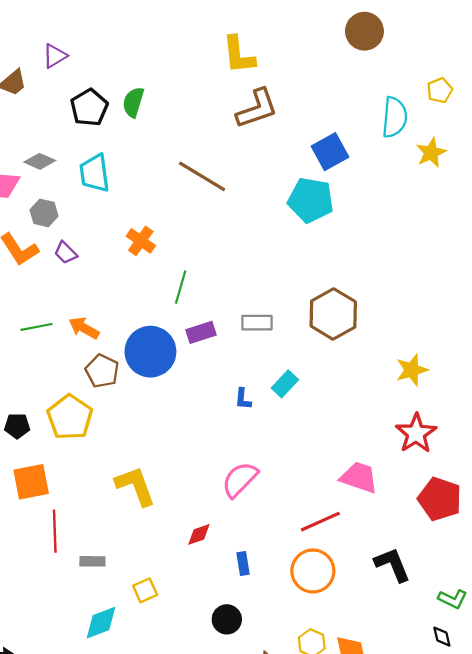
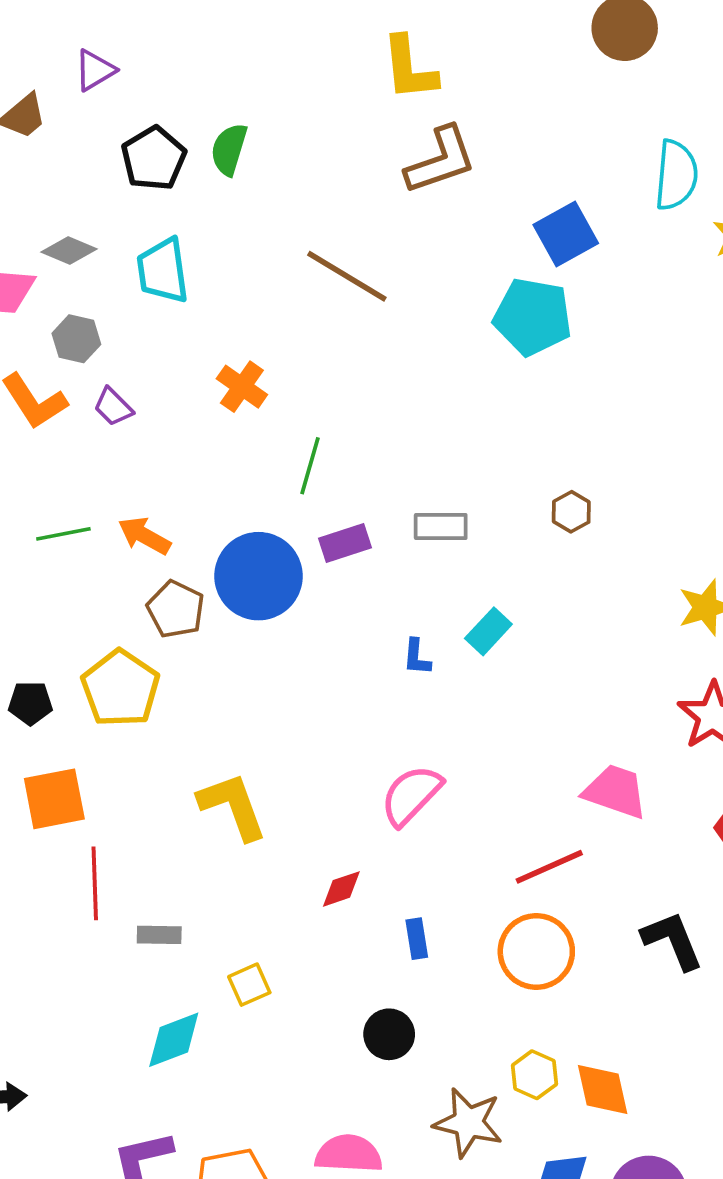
brown hexagon: (333, 314) -> (571, 512), size x0.5

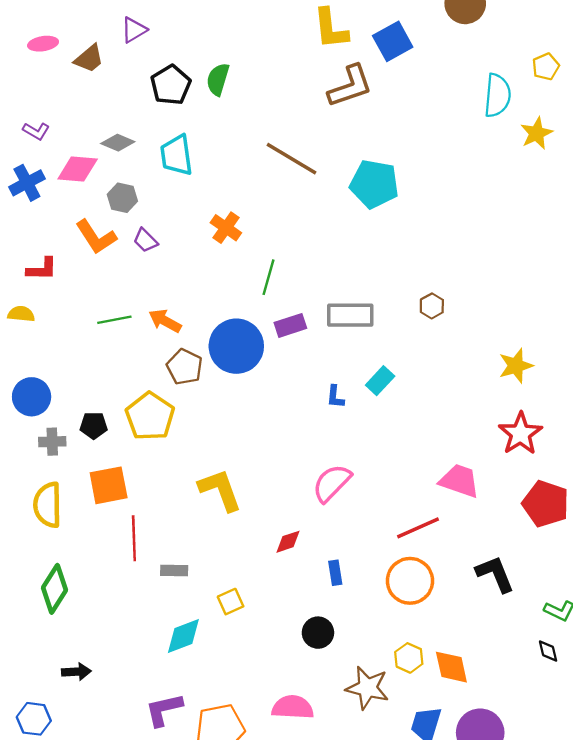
blue square: (566, 234) -> (393, 41), moved
cyan pentagon: (533, 317) -> (374, 184), moved
gray rectangle: (441, 526) -> (350, 315), size x1.4

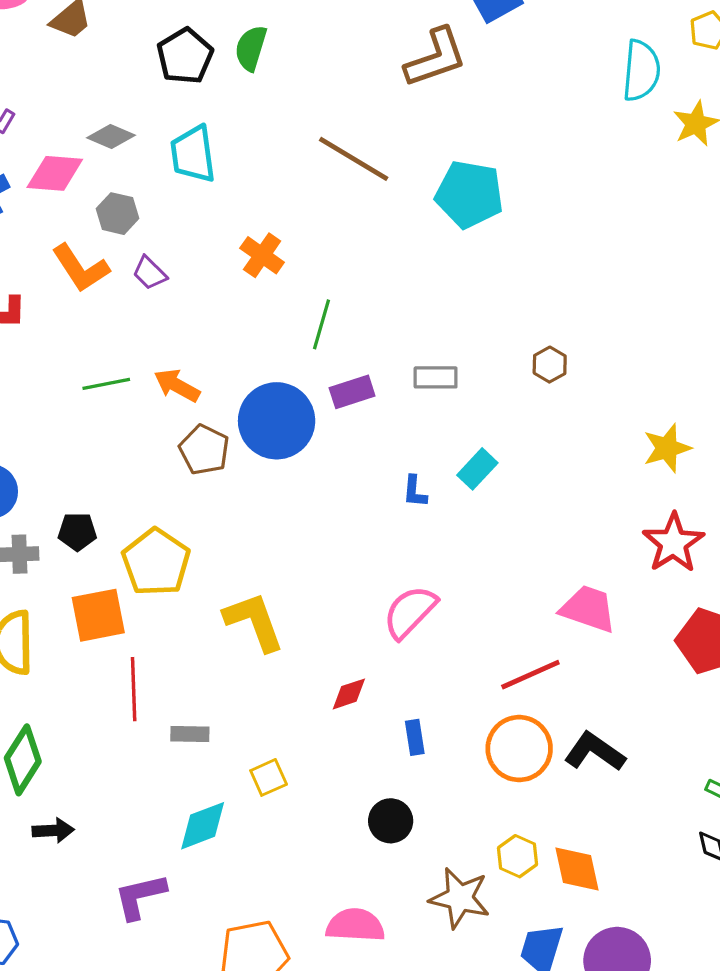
gray rectangle: (350, 315) -> (436, 377), size x0.7
yellow pentagon: (150, 416) -> (156, 562), moved
black L-shape: (495, 574) -> (595, 752), moved, turned -33
black arrow: (76, 672) -> (53, 830), moved
purple L-shape: (164, 710) -> (140, 896), moved

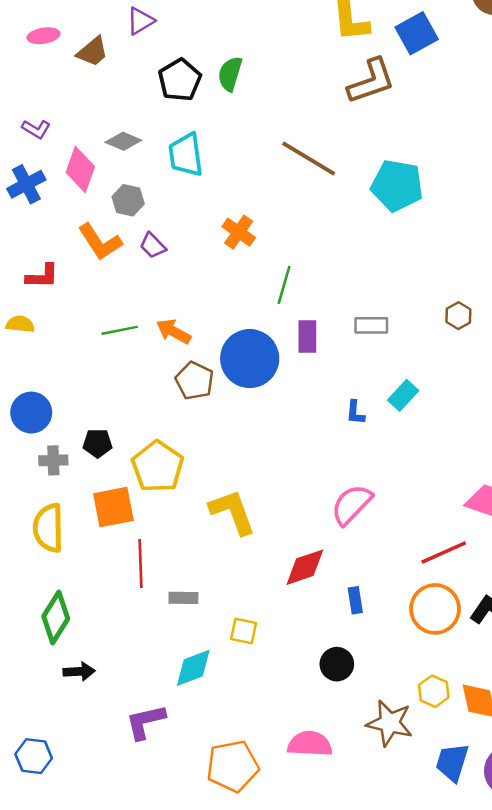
pink diamond: (55, 173) -> (80, 169), turned -75
purple rectangle: (352, 392) -> (307, 336), turned -72
red diamond: (349, 694) -> (305, 567), size x1.5
yellow square: (269, 777) -> (244, 631), turned 36

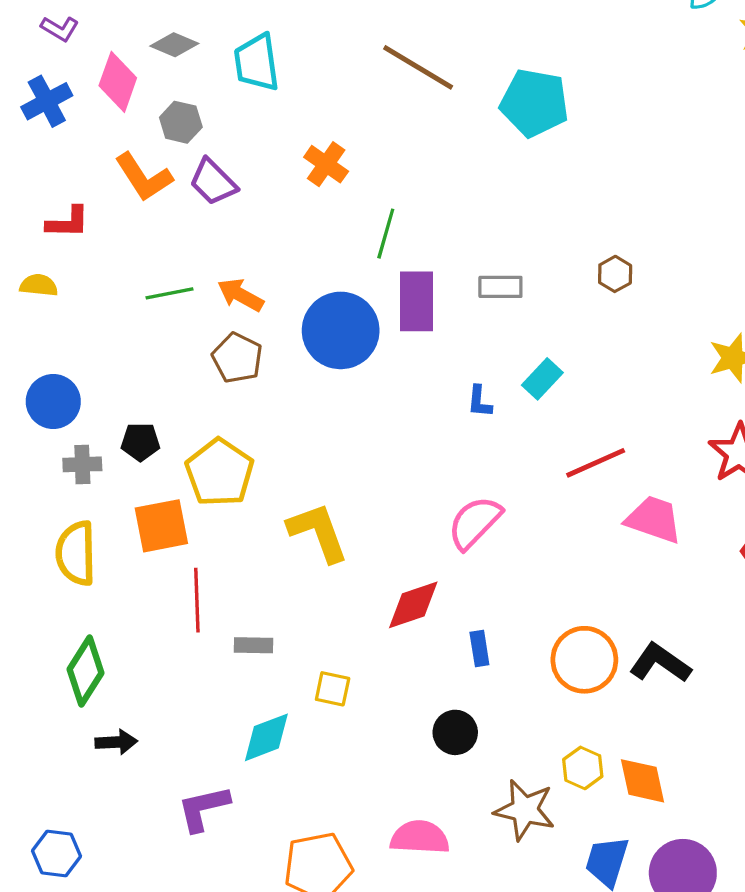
purple trapezoid: (153, 246) -> (213, 182), size x1.4
purple rectangle: (307, 336) -> (416, 301), size x1.4
brown pentagon: (194, 381) -> (237, 358), moved
red line: (444, 552) -> (596, 463), moved

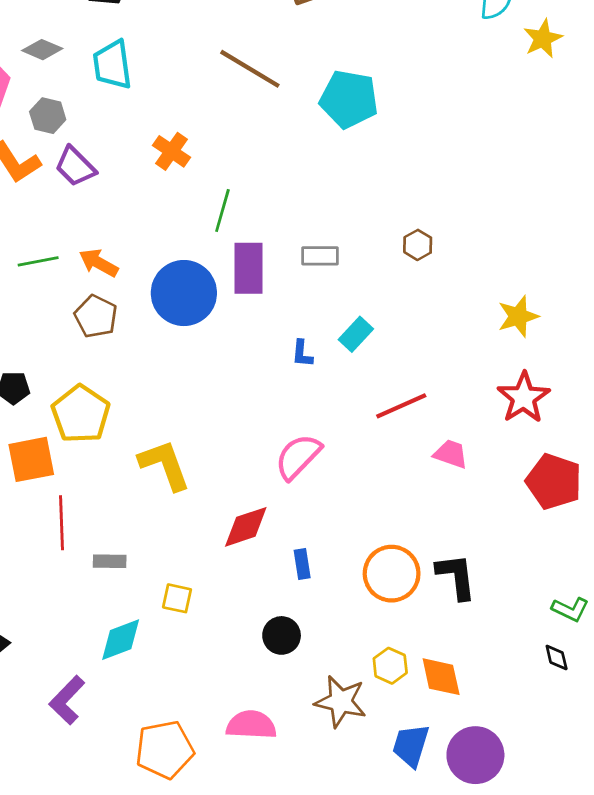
pink trapezoid: (654, 519) -> (451, 454), size x0.7
black L-shape: (660, 663) -> (456, 576), turned 48
purple L-shape: (203, 808) -> (67, 700), turned -33

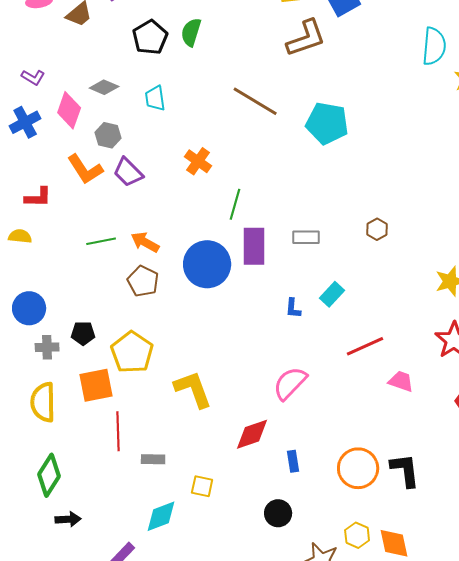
cyan trapezoid: (112, 65) -> (155, 98), size x0.7

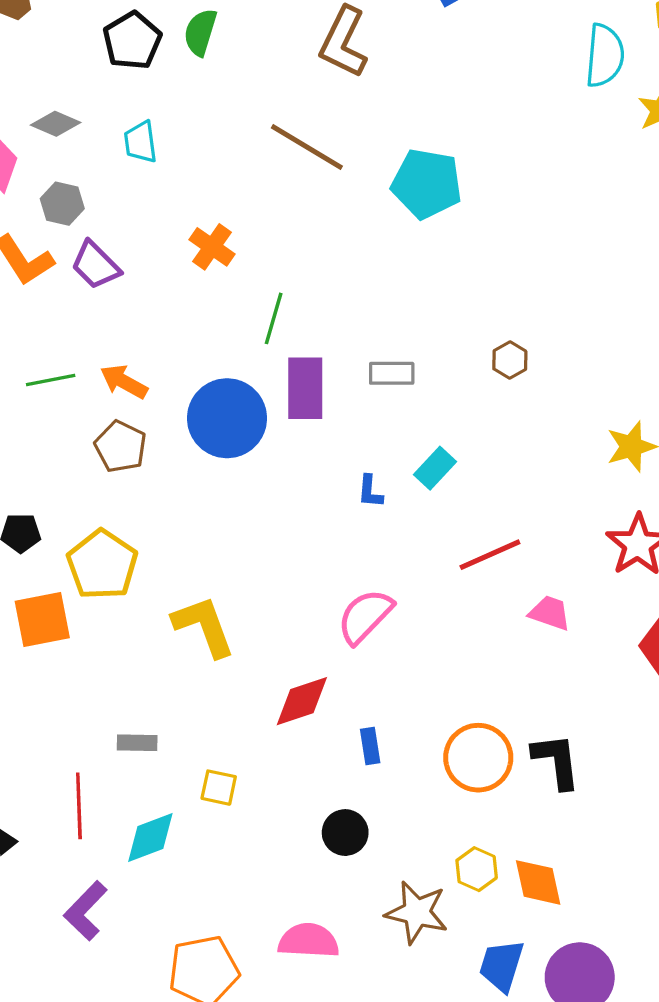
brown L-shape: (306, 38) -> (343, 42), moved, turned 135
red line: (118, 431) -> (79, 806), moved

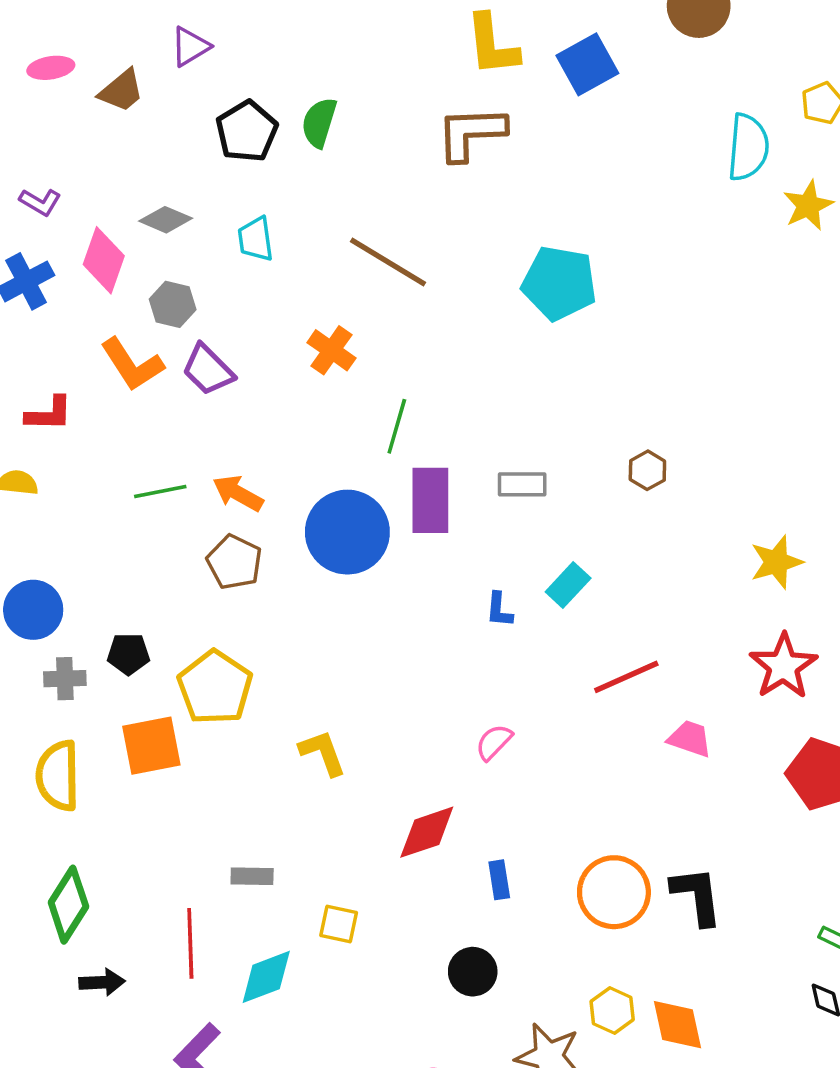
brown L-shape: (343, 42) -> (471, 133), turned 62
brown line: (307, 147) -> (388, 262), moved
pink semicircle: (365, 616) -> (494, 742), size x0.6
yellow L-shape: (204, 626) -> (323, 753), size x0.7

